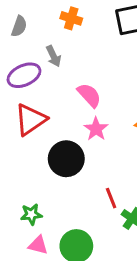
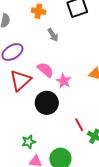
gray arrow: (53, 56) -> (53, 35), moved
pink semicircle: (89, 95) -> (45, 70), moved

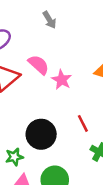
black circle: (47, 103) -> (41, 134), moved
red line: (79, 125) -> (83, 123), moved

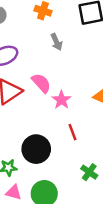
red line: (83, 123) -> (72, 132), moved

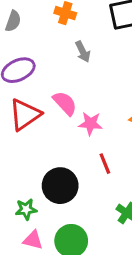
pink star: (61, 100) -> (90, 124), turned -30

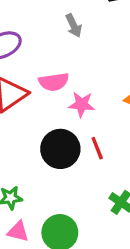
pink semicircle: (65, 103) -> (54, 82), turned 124
black circle: (60, 186) -> (60, 149), moved

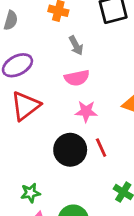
pink semicircle: (54, 82) -> (77, 78), moved

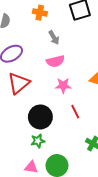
black circle: (70, 150) -> (40, 117), moved
green star: (30, 193) -> (38, 141), moved

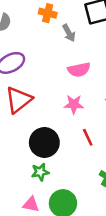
gray arrow: (54, 38) -> (69, 33), moved
pink semicircle: (55, 61) -> (79, 70), moved

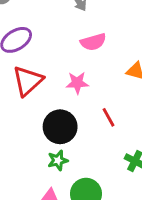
pink star: (74, 104) -> (77, 83), moved

